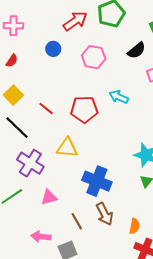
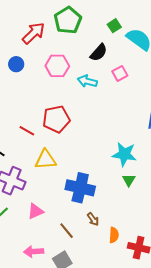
cyan arrow: (119, 97) -> (87, 81), moved
red line: (46, 108) -> (27, 131), moved
brown arrow: (105, 214) -> (93, 219), size x0.6
orange semicircle: (134, 226) -> (114, 235), moved

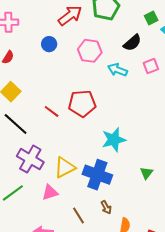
cyan star: (124, 154) -> (114, 140), moved, turned -30
yellow triangle: (46, 160) -> (65, 167), moved, turned -30

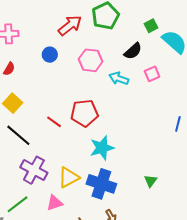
cyan star: (114, 140) -> (102, 148), moved

